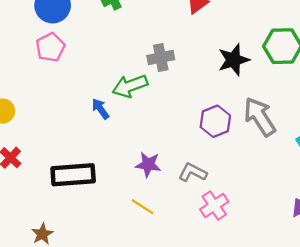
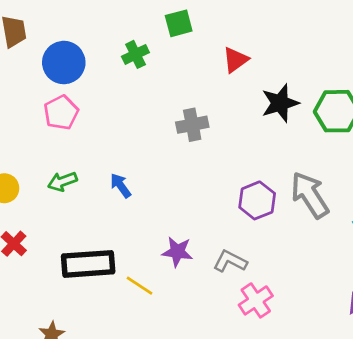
black star: (234, 60) -> (280, 103), moved
green arrow: (130, 86) -> (62, 181), moved, size x0.7
yellow line: (142, 207) -> (139, 286), moved

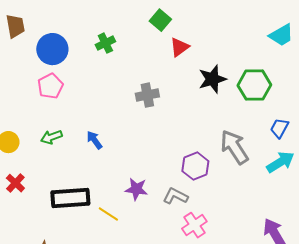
green square: (179, 23) -> (160, 20), moved, turned -35
purple hexagon: (257, 200) -> (195, 166), moved

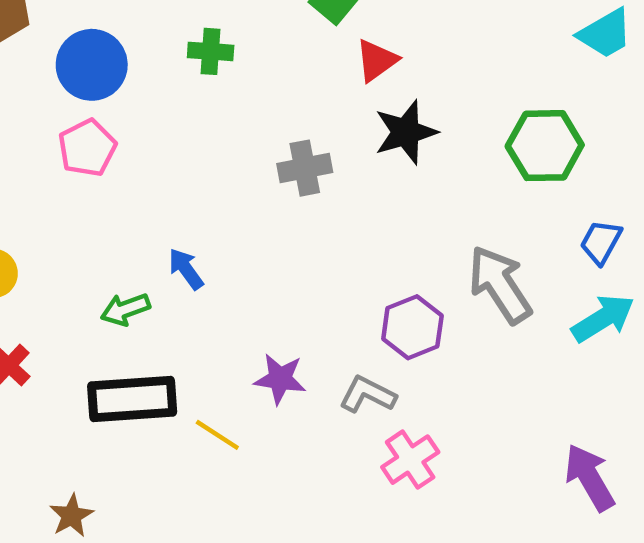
green cross: (105, 43) -> (211, 51), turned 30
black star: (212, 79) -> (406, 132), moved
green arrow: (51, 137) -> (125, 309), moved

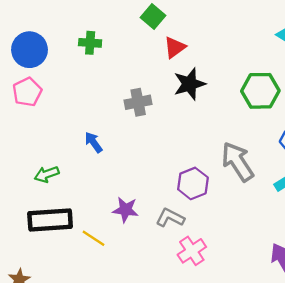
blue arrow: (186, 269) -> (94, 142), moved

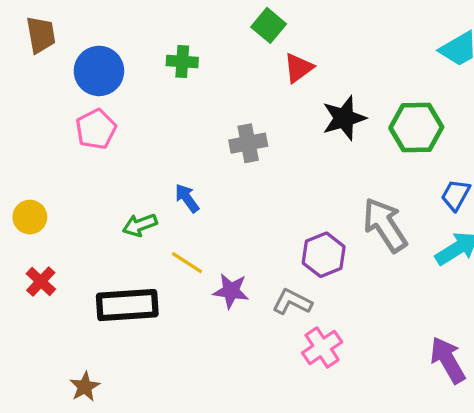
black star: (190, 84) -> (344, 118), moved
green arrow: (47, 174) -> (140, 225), moved
yellow line: (94, 238) -> (187, 263), moved

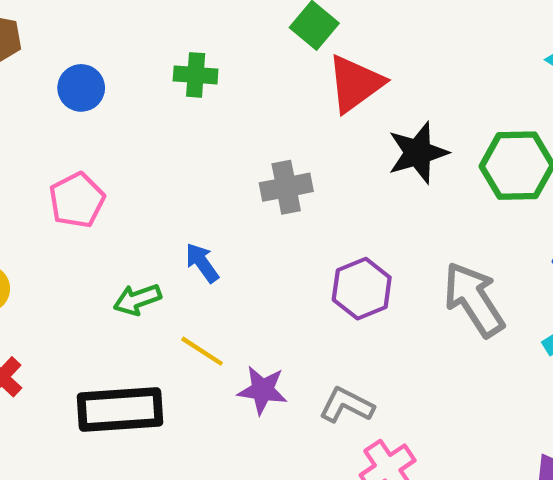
red triangle: (298, 68) -> (355, 84), size x1.4
blue circle: (99, 71) -> (81, 88), size x0.7
pink pentagon: (96, 129) -> (77, 200), moved
purple hexagon: (324, 255) -> (362, 289), moved

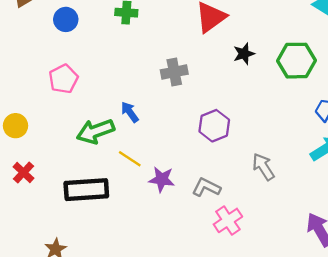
black star: (418, 153) -> (244, 54), size x0.7
green arrow: (137, 299) -> (95, 131), size x1.5
gray arrow: (474, 299) -> (263, 167), moved, size x0.7

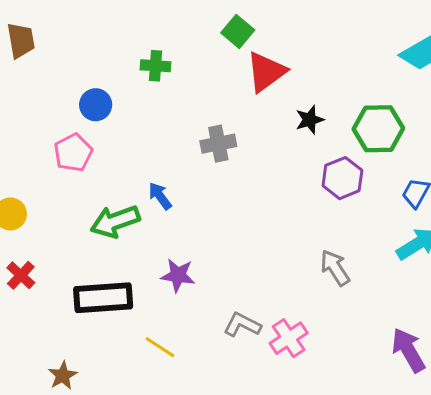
blue circle: (66, 19) -> (96, 105), moved
purple hexagon: (214, 126) -> (342, 178), moved
yellow line: (130, 159) -> (160, 347), moved
purple star: (162, 179) -> (178, 275), moved
gray L-shape: (206, 187) -> (242, 325), moved

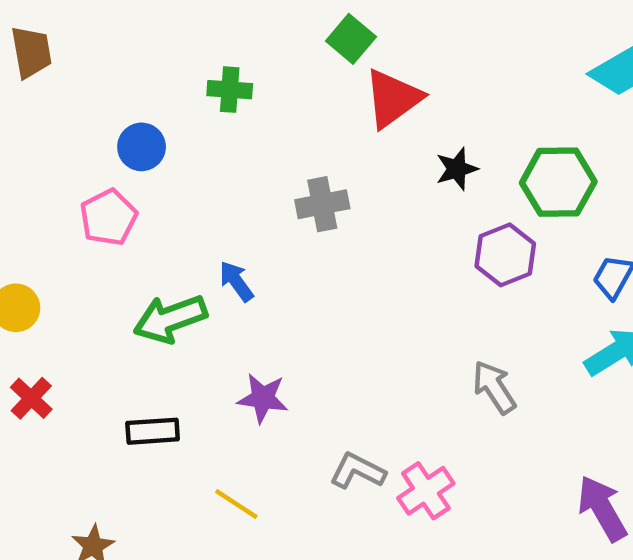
black rectangle: (103, 298) -> (153, 431), size x0.6

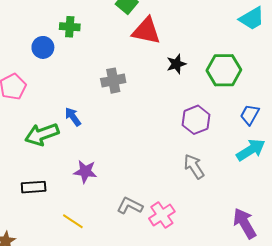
red triangle: (393, 98) -> (146, 31), turned 48
blue circle: (142, 147) -> (43, 47), moved
purple hexagon: (505, 255) -> (196, 120), moved

